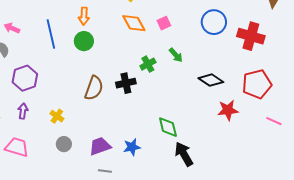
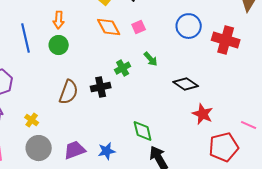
red pentagon: (257, 84) -> (224, 147), moved
red star: (228, 110) -> (203, 114), turned 30
gray circle: (64, 144) -> (39, 148), size x1.6

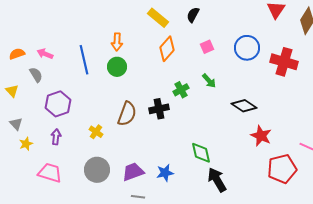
orange diamond: (109, 27) -> (167, 49), turned 70
pink square: (139, 27) -> (207, 47), moved
yellow cross: (32, 120) -> (96, 132), moved

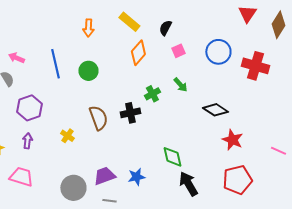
black semicircle: (193, 15) -> (165, 28), moved
orange arrow: (117, 42) -> (88, 28), moved
brown semicircle: (127, 114) -> (98, 118), turned -40
red pentagon: (282, 169) -> (237, 180), moved
gray circle: (97, 170) -> (73, 188), moved

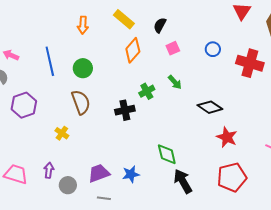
blue circle: (218, 52) -> (213, 49), size x0.6
brown semicircle: (98, 118) -> (81, 102), moved
purple arrow: (27, 141) -> (49, 170), moved
gray circle: (73, 188) -> (68, 185), size x0.7

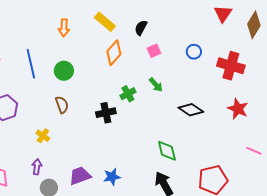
brown semicircle: (81, 102) -> (62, 105), size x0.7
red star: (227, 137) -> (238, 109), moved
green diamond: (167, 154) -> (167, 151), moved
purple arrow: (49, 170) -> (37, 167), moved

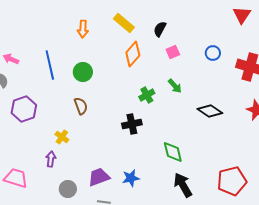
black cross: (106, 113) -> (132, 124), moved
green diamond: (167, 151) -> (173, 152), moved
purple arrow: (37, 167) -> (51, 159), moved

